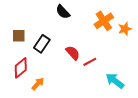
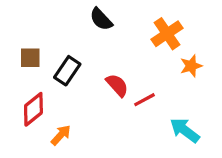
orange star: (125, 29) -> (191, 66), moved

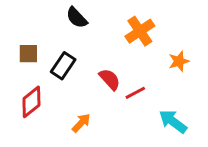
black semicircle: (101, 19) -> (77, 18), moved
orange cross: (167, 34) -> (140, 31), moved
orange arrow: (61, 135) -> (81, 123), moved

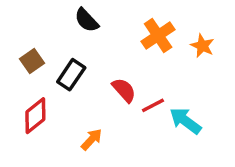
brown square: (28, 54) -> (32, 61), turned -35
orange star: (179, 61) -> (202, 46), moved, turned -30
cyan arrow: (173, 121) -> (185, 121), moved

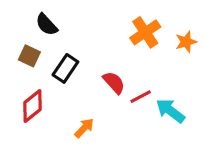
black semicircle: (87, 20) -> (47, 25), moved
orange star: (202, 46) -> (186, 42), turned 30
brown square: (32, 61) -> (29, 56), turned -30

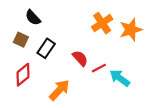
orange star: (186, 42) -> (131, 30), size x1.5
orange arrow: (84, 128) -> (59, 90), size x1.5

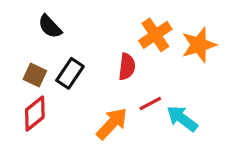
brown square: (21, 40) -> (35, 75), moved
red semicircle: (80, 58) -> (127, 67), moved, turned 49
orange arrow: (59, 90) -> (112, 124), moved

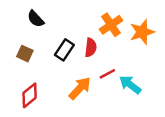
black rectangle: (70, 73) -> (64, 50), moved
red diamond: (35, 114) -> (30, 95), moved

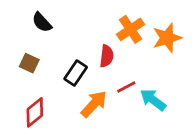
black rectangle: (64, 50) -> (76, 73), moved

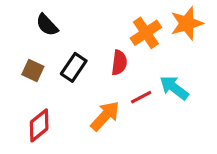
orange star: (167, 38) -> (187, 23), moved
black rectangle: (76, 73) -> (74, 67), moved
cyan arrow: (153, 100) -> (174, 88), moved

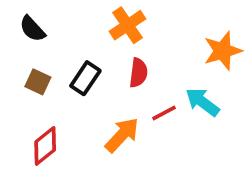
orange star: (187, 23) -> (223, 51), moved
black semicircle: (47, 25) -> (32, 29), moved
orange cross: (146, 33) -> (127, 25), moved

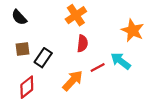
orange star: (223, 51) -> (133, 30), turned -30
black rectangle: (85, 78) -> (43, 58), moved
brown square: (38, 82) -> (22, 49), turned -32

